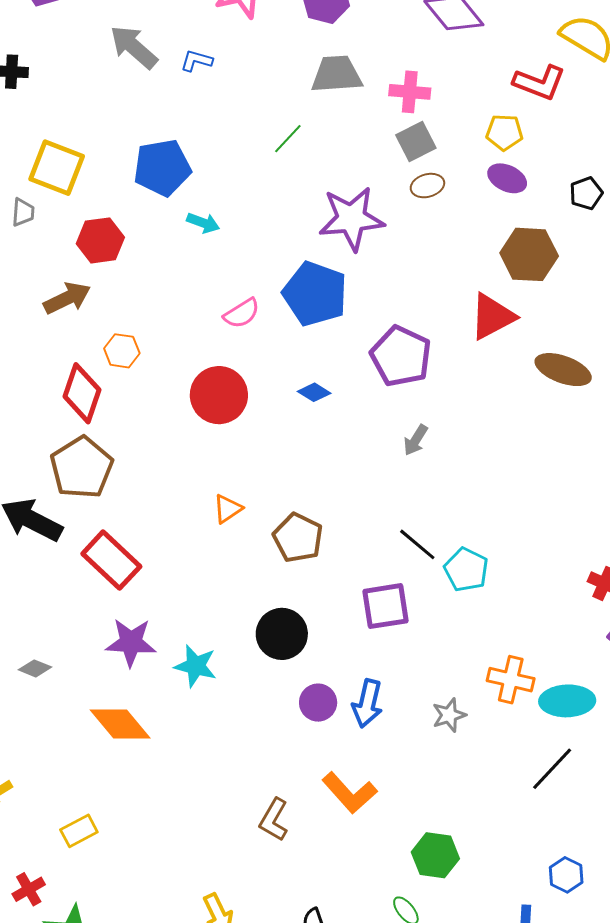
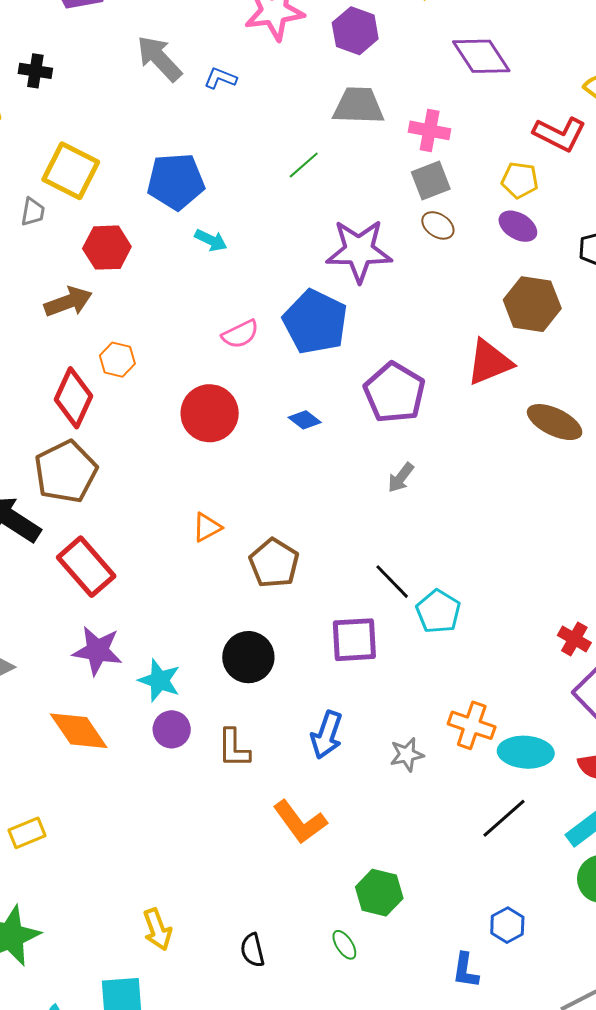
brown ellipse: (427, 186) -> (438, 225), turned 44
purple circle: (318, 703) -> (172, 729), moved
brown L-shape: (274, 820) -> (234, 748), moved, turned -36

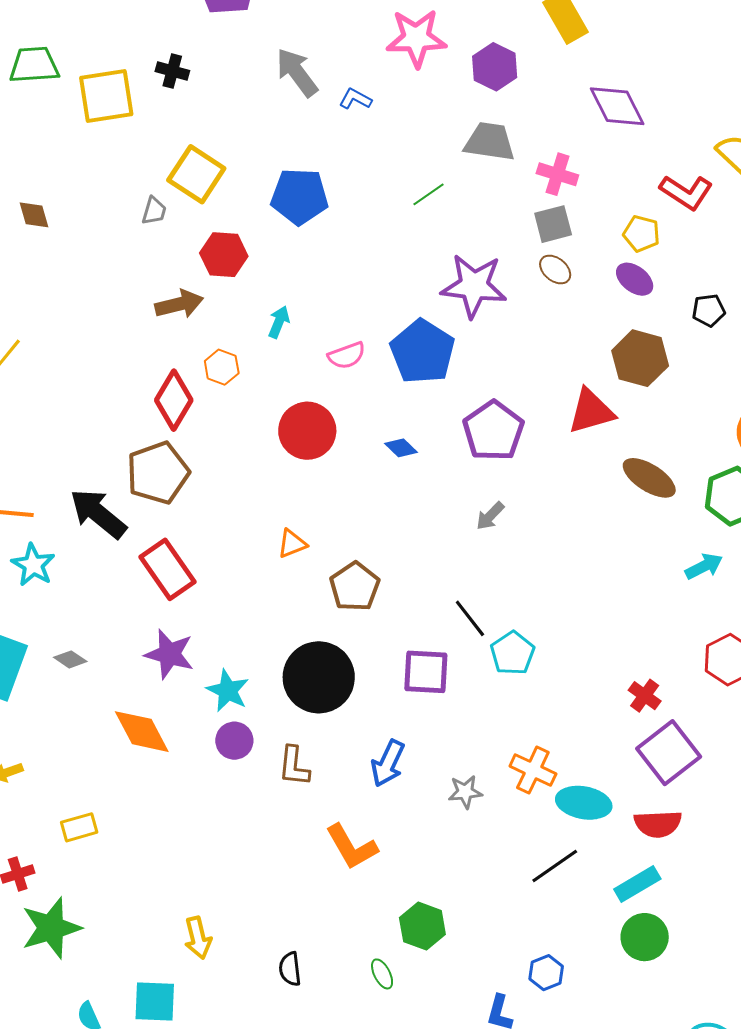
cyan arrow: (211, 240) -> (279, 322), moved, turned -100
black circle: (248, 657) -> (319, 677), size x1.4

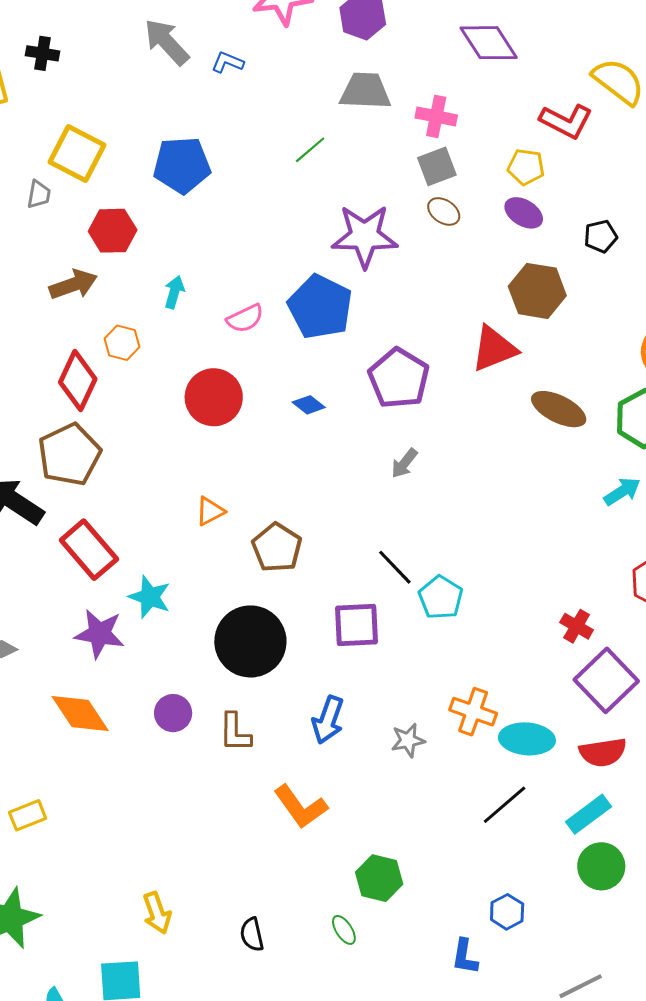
cyan star: (228, 691) -> (150, 597), moved

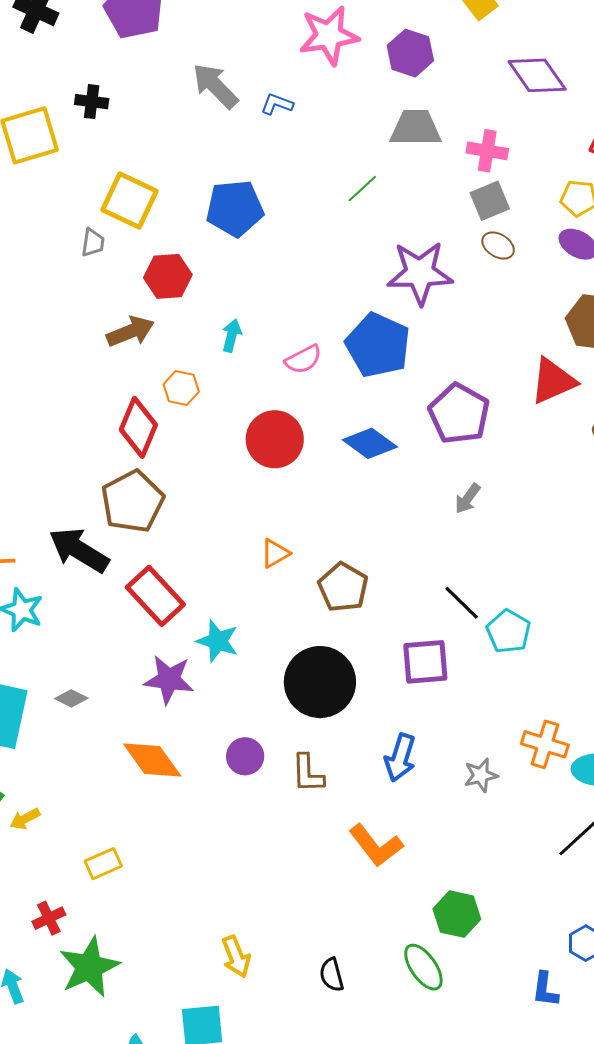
blue diamond: (309, 405) -> (370, 443), size x1.6
green ellipse: (344, 930) -> (423, 967), size x1.6

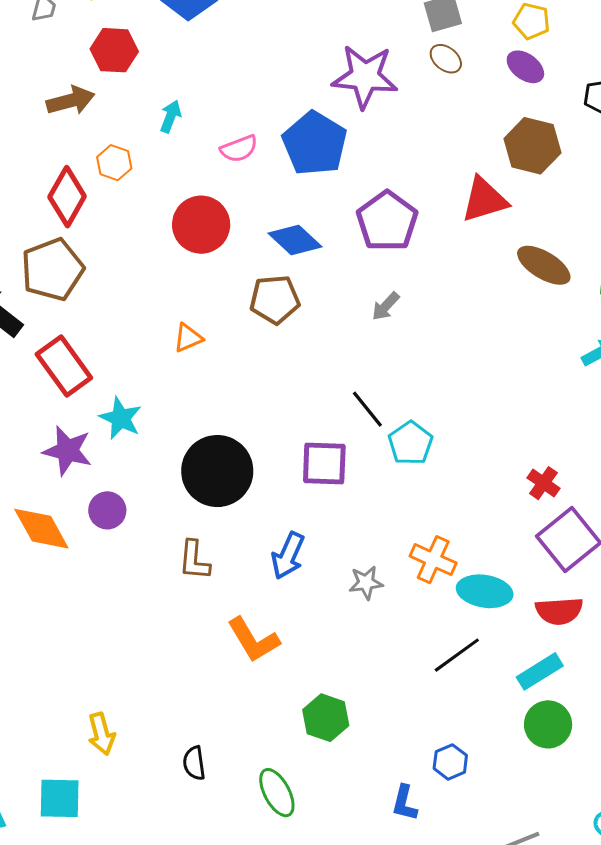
brown pentagon: (343, 587) -> (275, 299), moved, turned 30
purple circle: (245, 756) -> (107, 510), moved
green ellipse: (423, 967) -> (277, 793), moved

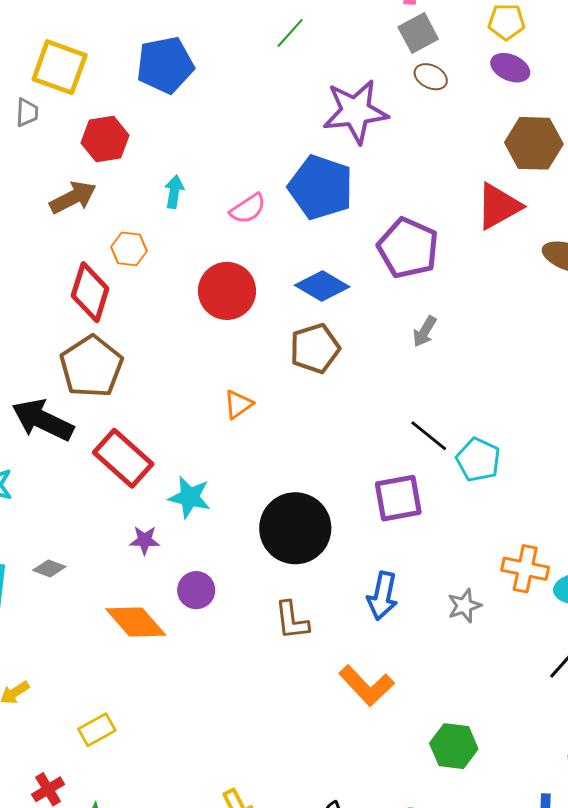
purple star: (67, 451) -> (145, 540), size x0.6

